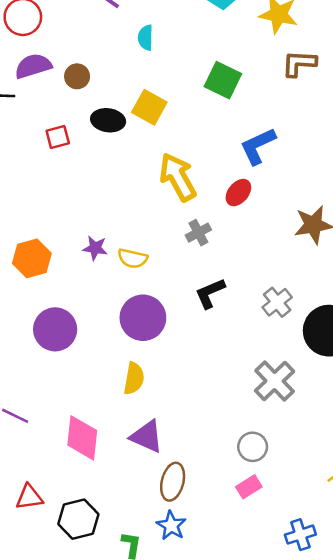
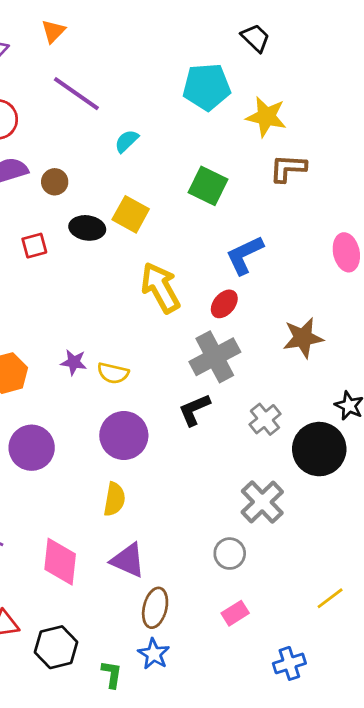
cyan semicircle: (145, 38) -> (127, 141), turned 45
gray cross: (198, 233) -> (215, 357), moved, size x1.8
gray circle: (253, 447) -> (230, 554), moved

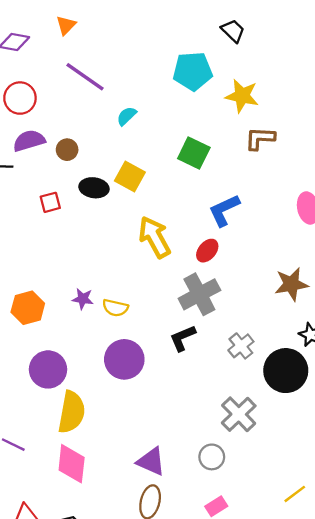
brown star: (303, 338) -> (291, 284), moved
yellow semicircle: (114, 499) -> (72, 412), moved, size x1.5
purple triangle: (128, 560) -> (151, 461), moved

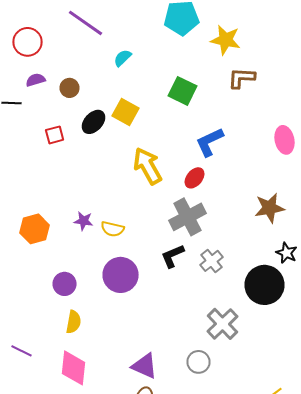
purple semicircle: (29, 141) -> (36, 80), size x0.7
black ellipse: (94, 188) -> (94, 122), turned -55
gray cross: (241, 346) -> (212, 261), moved
purple circle: (48, 369) -> (64, 284), moved, size x0.7
yellow semicircle: (72, 412) -> (74, 322), size x0.6

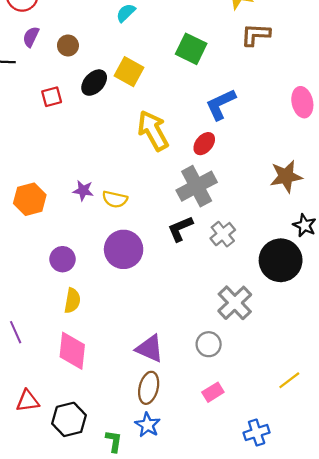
purple semicircle: (36, 80) -> (31, 37), turned -48
purple line: (22, 351) -> (16, 332), turned 40

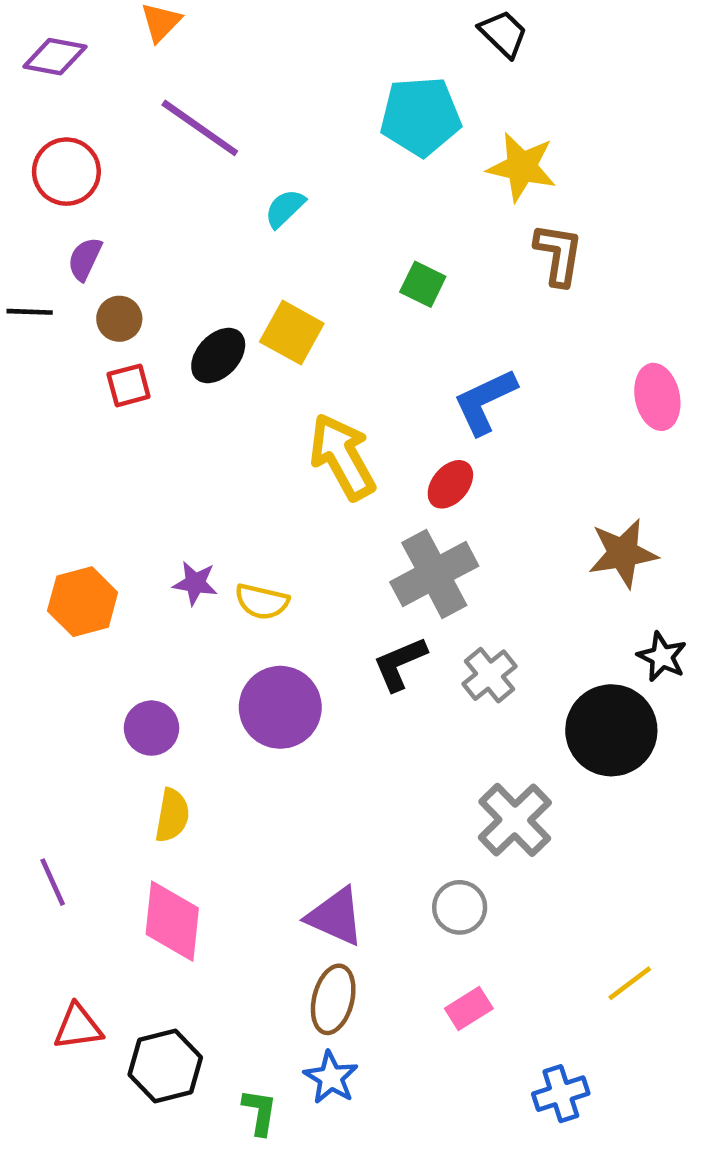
brown L-shape: (255, 35) -> (558, 254), turned 96
brown circle: (68, 46) -> (119, 319), moved
green square: (191, 49) -> (423, 284), size x0.7

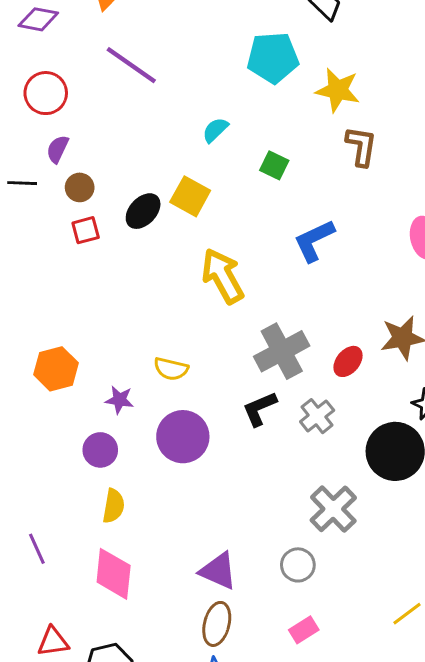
cyan semicircle: (285, 208) -> (215, 130), moved
red ellipse: (450, 484) -> (348, 361), moved
purple star: (195, 583) -> (119, 400), moved

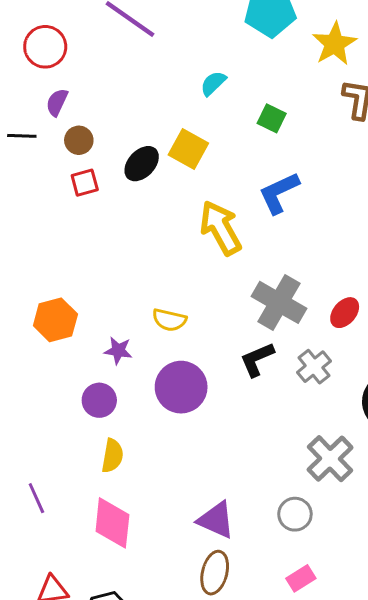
yellow star: (338, 90) -> (334, 44), turned 30
blue L-shape: (314, 241) -> (279, 193), moved
gray cross: (282, 351) -> (279, 302), turned -32

